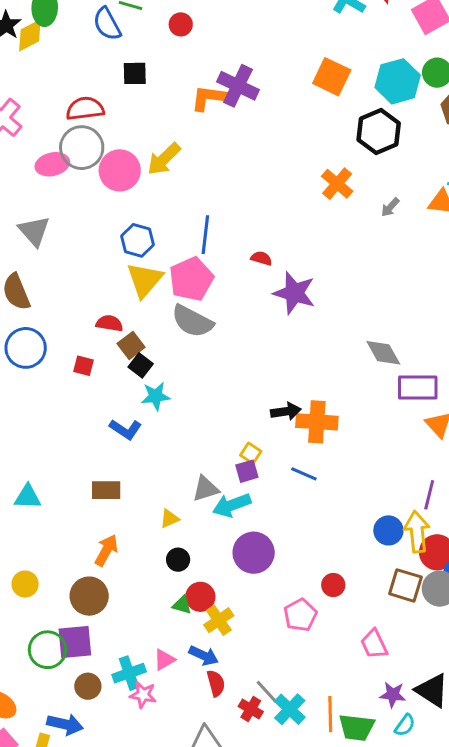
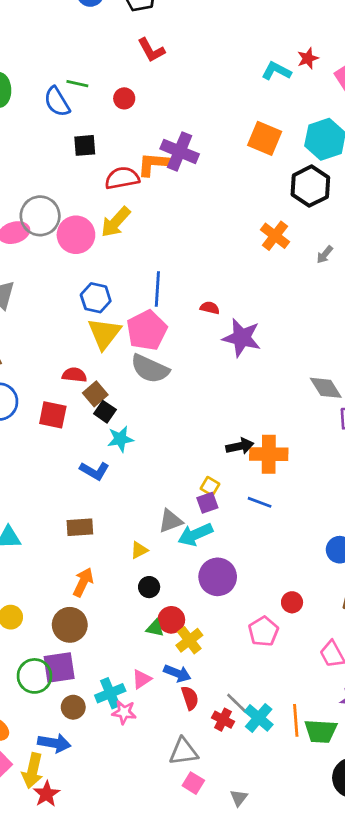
red semicircle: (85, 109) -> (122, 178), moved
red square: (83, 366) -> (53, 415), size x1.5

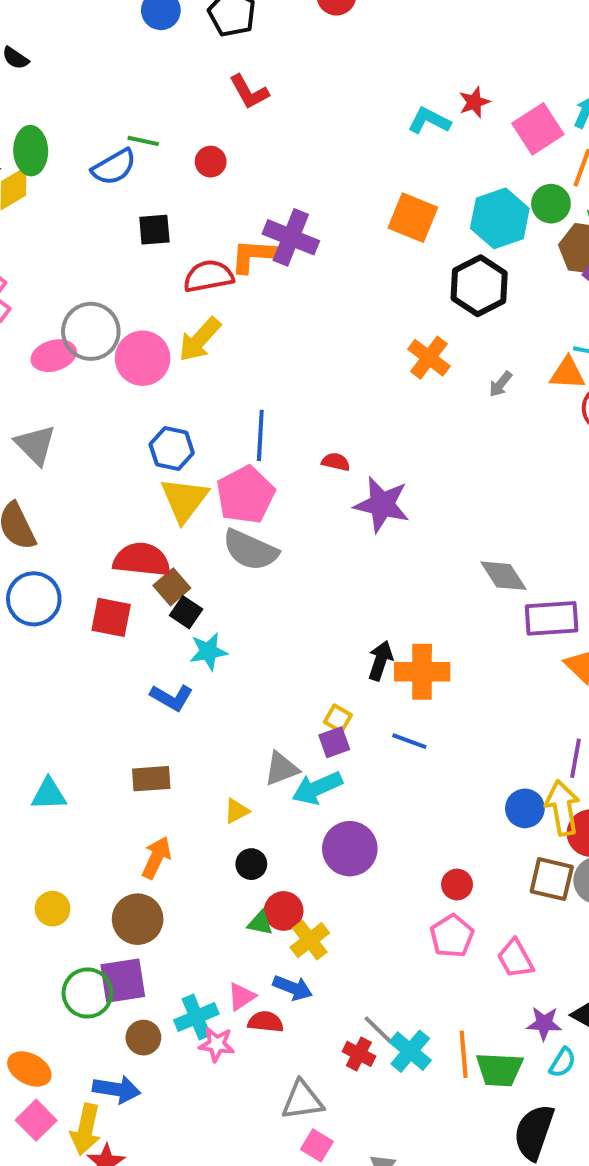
blue semicircle: (57, 102) -> (114, 167), turned -88
red semicircle: (74, 375) -> (142, 560), size x1.6
black arrow: (240, 446) -> (380, 661), turned -60
pink pentagon: (263, 631) -> (452, 936), moved
red semicircle: (190, 698) -> (266, 1022), moved, turned -65

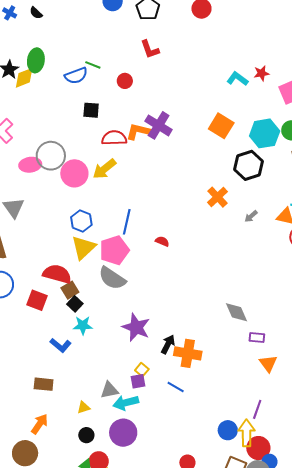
purple star: (382, 505) -> (136, 327), moved
purple rectangle: (552, 618) -> (257, 338), size x0.6
purple circle: (350, 849) -> (123, 433), moved

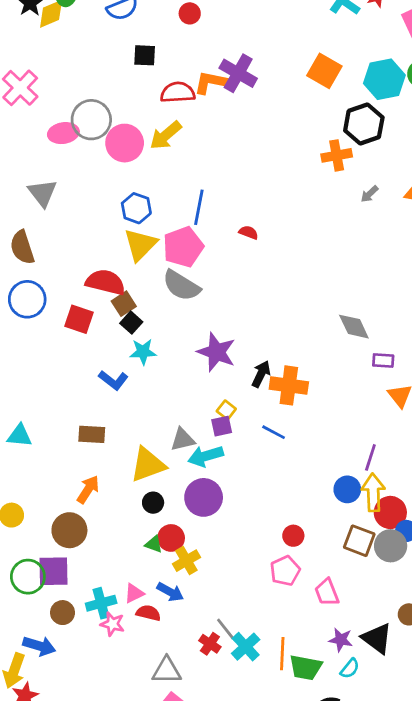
orange cross: (217, 197) -> (337, 155), moved, turned 35
yellow triangle: (84, 407) -> (148, 465), size x2.0
purple line: (257, 409) -> (370, 457), moved

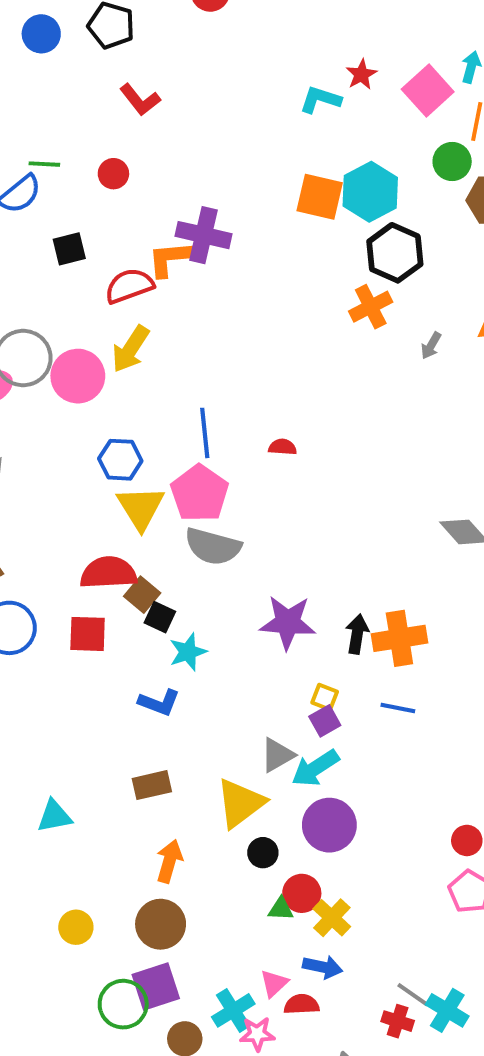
cyan hexagon: (384, 79) -> (370, 192), moved

